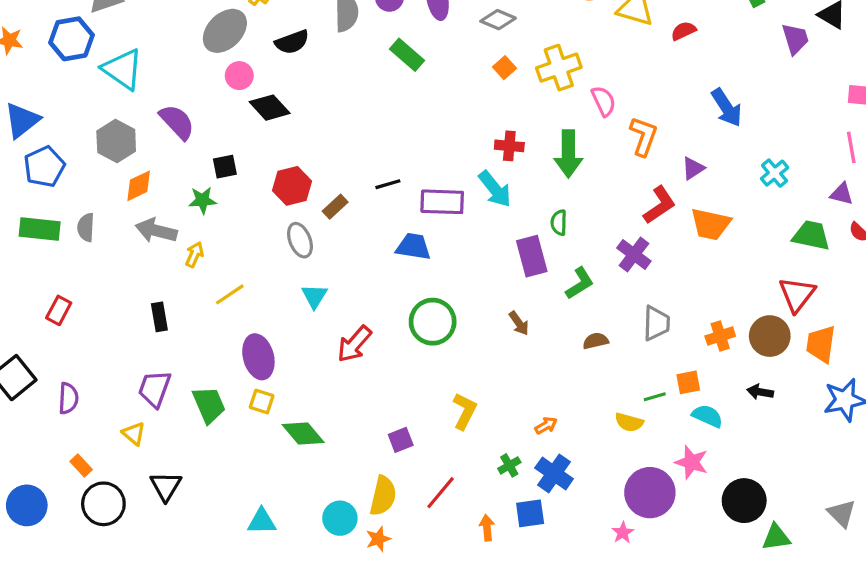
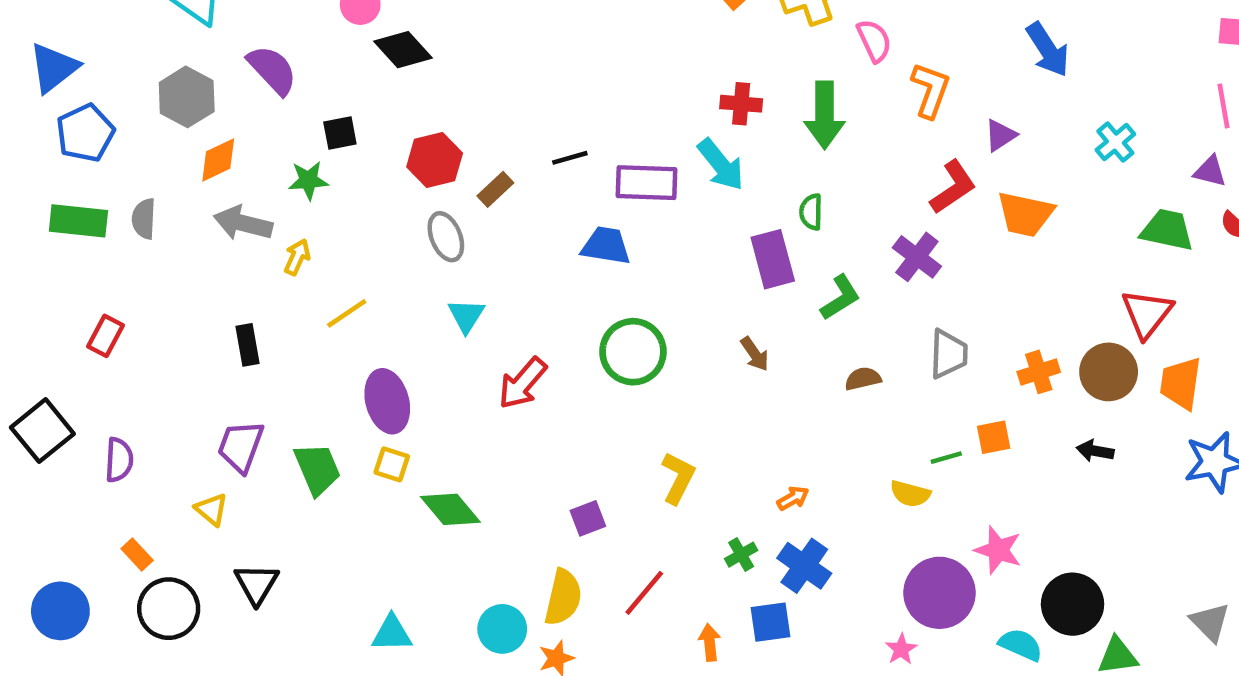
cyan semicircle: (707, 416) -> (1021, 645), moved

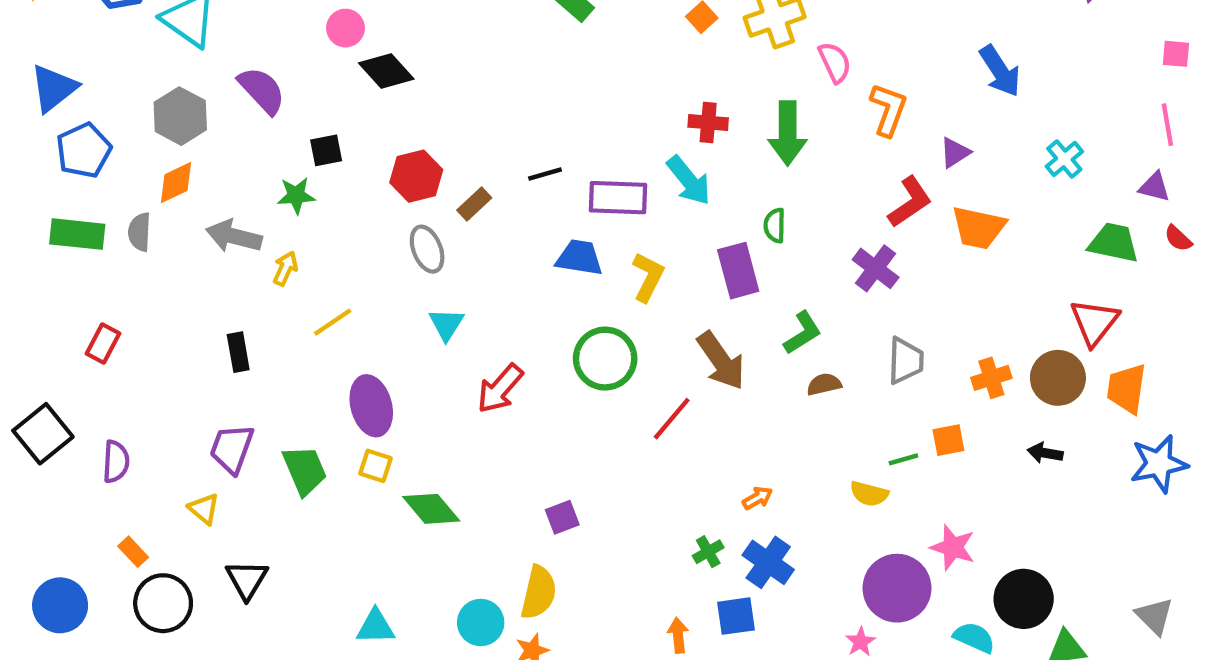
orange diamond: (218, 160) -> (176, 183), moved
green L-shape: (840, 298) -> (803, 333), moved
brown arrow: (755, 354) -> (721, 361), size x1.8
yellow L-shape: (678, 478) -> (648, 277), moved
red line: (644, 593) -> (672, 419), moved

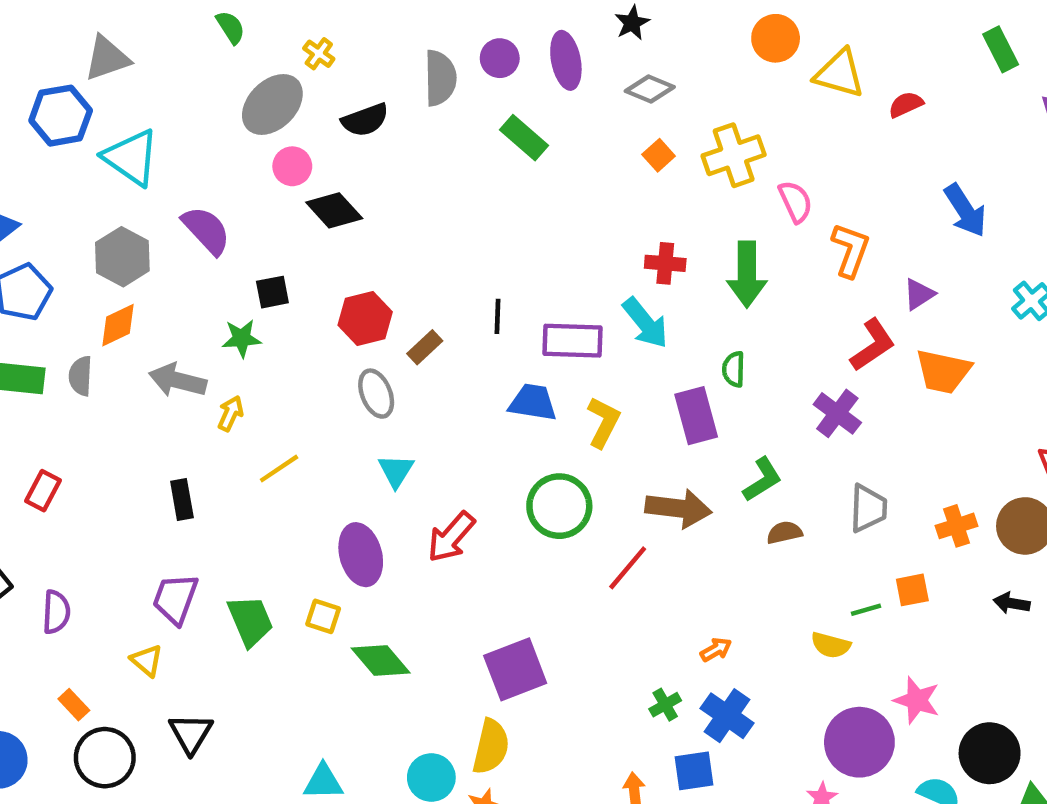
black line: (545, 174) -> (498, 316), turned -72
brown arrow: (721, 361) -> (678, 508), turned -48
purple ellipse: (371, 406) -> (361, 555), moved
purple square: (562, 517) -> (515, 669), size x1.8

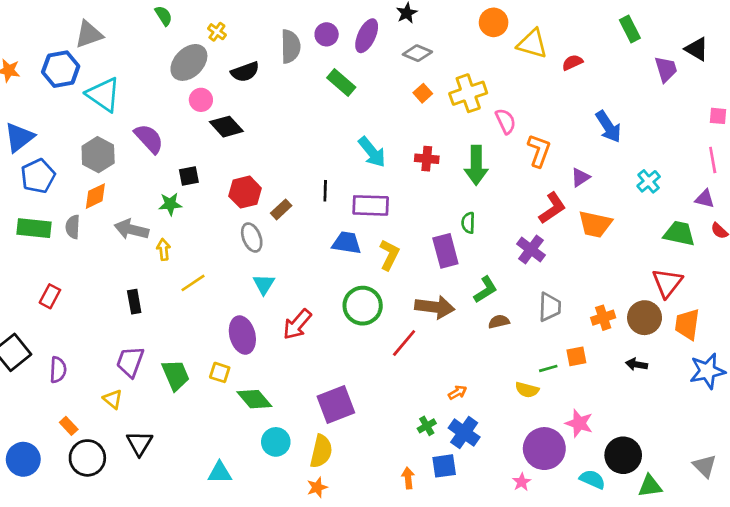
purple ellipse: (566, 60) -> (367, 36), turned 36
cyan arrow: (645, 323) -> (372, 152), moved
yellow arrow: (231, 413) -> (164, 250), turned -30
cyan circle: (431, 777) -> (276, 442), moved

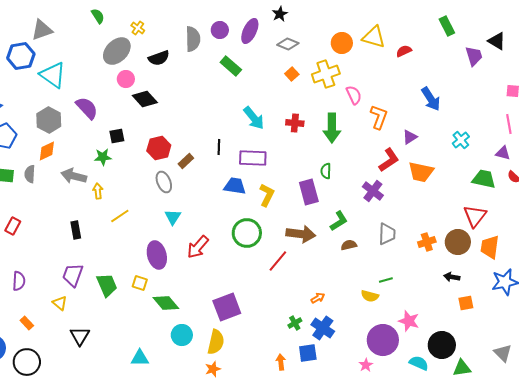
orange circle: (494, 22) -> (342, 43), moved
orange square: (576, 356) -> (466, 303), moved
black circle: (87, 458) -> (27, 362), moved

